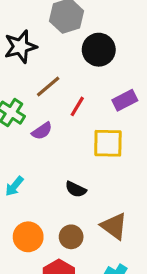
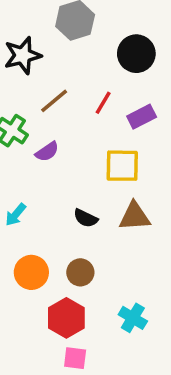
black circle: (99, 50) -> (136, 54), moved
red line: (77, 106) -> (103, 103), moved
brown triangle: (114, 226) -> (135, 216), moved, turned -40

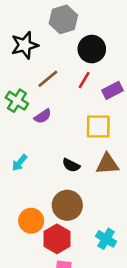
black circle: (136, 54) -> (92, 49), moved
orange circle: (31, 272) -> (31, 221), moved
brown circle: (80, 272) -> (67, 205), size x1.5

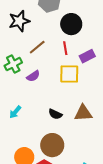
red line: (84, 80) -> (65, 48), turned -40
green cross: (17, 101) -> (13, 64), turned 30
yellow square: (98, 127) -> (69, 74), moved

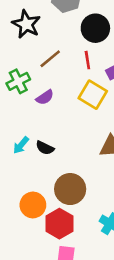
black star: (19, 21) -> (26, 24), turned -30
yellow square: (69, 74) -> (93, 95), turned 30
black semicircle: (55, 114) -> (45, 148), moved

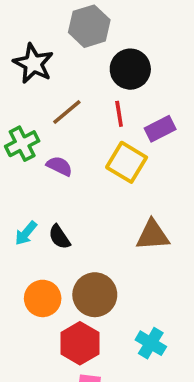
purple semicircle: (45, 97) -> (59, 166), turned -120
black semicircle: (45, 148) -> (59, 237), turned 30
orange circle: (33, 205) -> (43, 298), moved

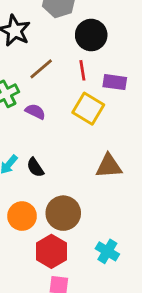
purple rectangle: (160, 129) -> (115, 82), turned 35

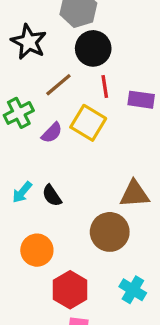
black circle: (91, 35) -> (93, 48), moved
yellow square: (88, 109) -> (88, 123), moved
purple semicircle: (35, 112) -> (52, 133), turned 108
brown circle: (63, 213) -> (110, 232), moved

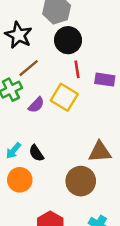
brown line: (58, 85) -> (29, 68), moved
orange circle: (37, 250) -> (20, 180), moved

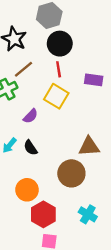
red line: (77, 69) -> (59, 69), moved
purple semicircle: (36, 105) -> (31, 116), moved
orange circle: (20, 180) -> (27, 190), moved

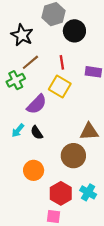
black circle: (60, 44) -> (74, 31), moved
purple semicircle: (31, 116) -> (37, 104), size x1.5
red hexagon: (43, 214) -> (61, 193), moved

